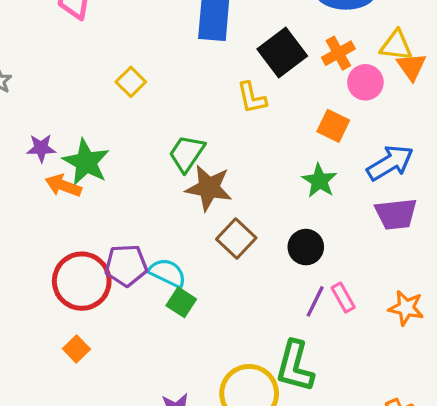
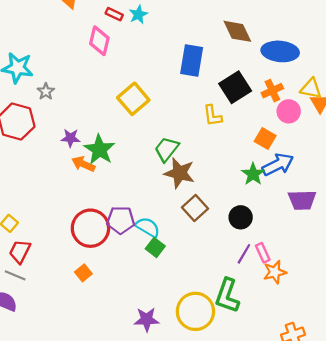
yellow square: (131, 82) -> (133, 99), size x1.6
blue arrow: (390, 163) -> (278, 165), moved
orange star: (406, 308) -> (275, 272), moved, turned -30

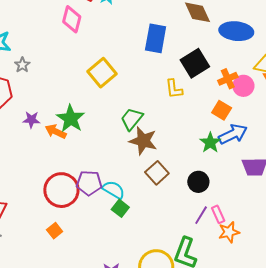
orange cross: (272, 91) -> (228, 79), moved
purple star: (71, 138) -> (31, 120), moved

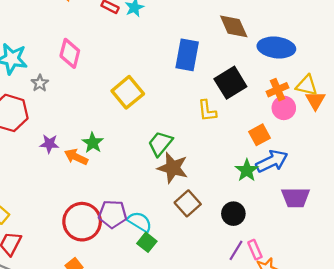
pink diamond: (72, 19) -> (70, 53), moved
orange cross: (228, 79) -> (277, 90), moved
orange square: (222, 110) -> (260, 135), turned 30
green star: (71, 119) -> (93, 143), size x0.7

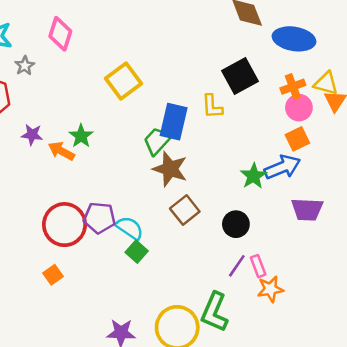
blue rectangle: (187, 55) -> (174, 122), moved
orange square: (260, 135) -> (297, 139), moved

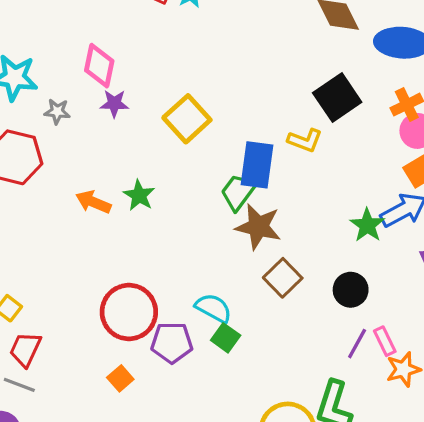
gray star: (25, 66) -> (57, 111), turned -30
yellow L-shape: (212, 106) -> (305, 140), turned -60
purple star: (32, 135) -> (114, 104), moved
orange arrow: (61, 151) -> (93, 202), moved
purple pentagon: (99, 218) -> (172, 343), moved

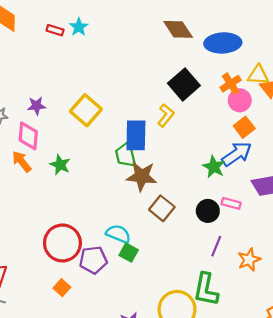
pink diamond: (99, 66) -> (28, 136), moved
yellow L-shape: (305, 140) -> (166, 115), turned -65
green trapezoid: (238, 192) -> (126, 155), turned -44
orange arrow: (93, 202) -> (22, 162), moved, turned 35
pink rectangle: (385, 341) -> (231, 203), moved, turned -42

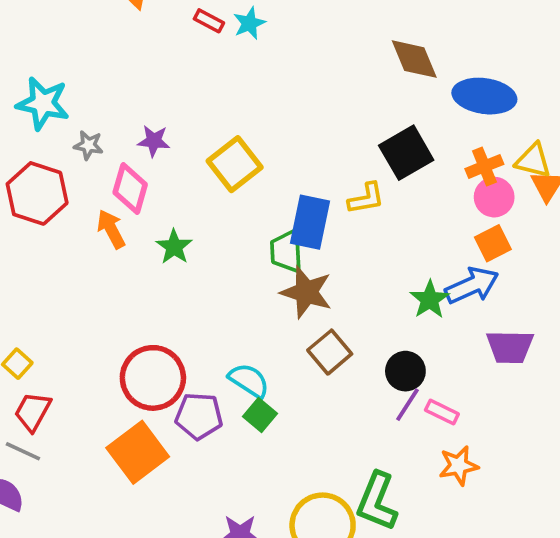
yellow L-shape: (166, 115) -> (366, 198), turned 30
pink rectangle: (231, 203) -> (442, 412), moved
purple line: (216, 246) -> (407, 405), moved
orange square: (62, 288) -> (138, 452), size x2.0

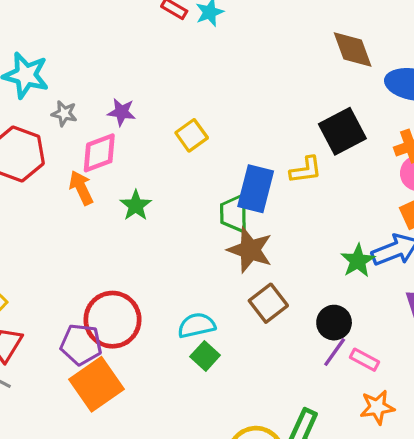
yellow square: (235, 164) -> (192, 135), size x0.7
pink diamond: (130, 188) -> (99, 153), turned 51
cyan semicircle: (249, 381) -> (197, 325), turned -48
purple pentagon: (199, 416) -> (81, 344), moved

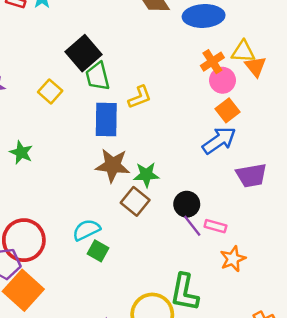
black square: (342, 131) -> (83, 53), moved
green trapezoid: (234, 213) -> (98, 76), moved
green star: (358, 261) -> (146, 175), moved, turned -30
purple line: (335, 352) -> (192, 226), turned -60

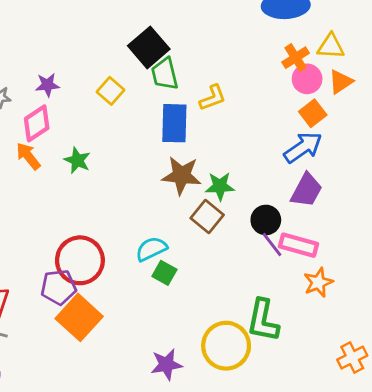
orange triangle: (255, 66) -> (341, 82), moved, turned 35
purple trapezoid: (251, 175) -> (306, 190), moved, turned -52
pink rectangle: (215, 226) -> (298, 245), size x1.5

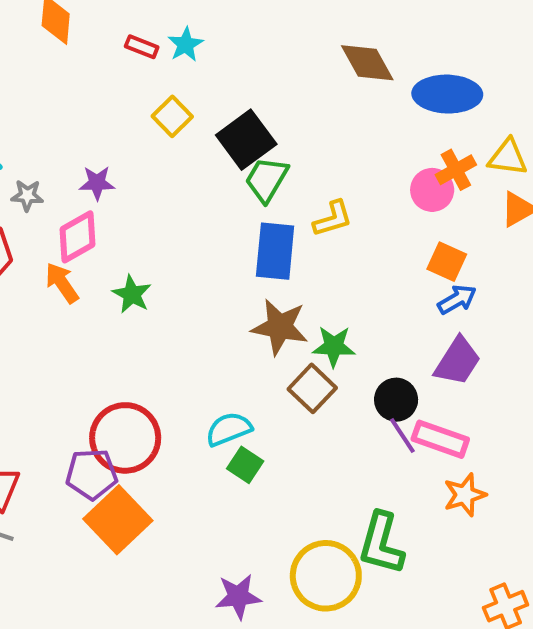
green trapezoid: (165, 74) -> (266, 179), turned 40
pink circle: (307, 79) -> (432, 190), moved
yellow square: (111, 91) -> (172, 116), moved
orange square: (313, 113) -> (447, 262), moved, turned -32
blue arrow: (303, 147) -> (457, 299), size x0.7

